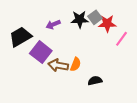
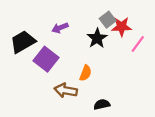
black star: (80, 19) -> (97, 38), moved, turned -30
brown arrow: (58, 65) -> (66, 90), moved
black semicircle: (95, 81) -> (102, 104), moved

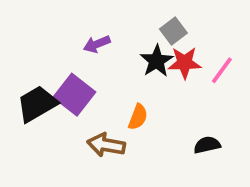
red star: (121, 27) -> (185, 63), moved
black trapezoid: (23, 42) -> (37, 104), moved
black semicircle: (102, 104) -> (207, 145), moved

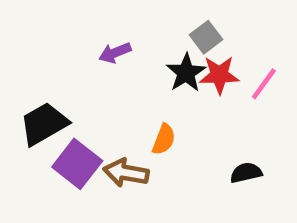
purple square: (74, 95) -> (77, 164), moved

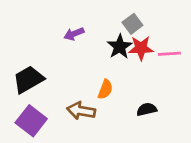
pink line: (264, 84) -> (169, 54), turned 50
purple square: (77, 164) -> (31, 121), moved
black semicircle: (246, 173) -> (147, 109), moved

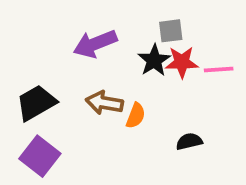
gray square: (132, 24) -> (171, 31), turned 30
purple arrow: (74, 34) -> (95, 44), size x1.6
brown arrow: (81, 111) -> (104, 103), moved

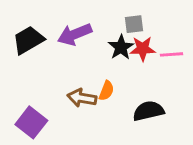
black trapezoid: (36, 103) -> (28, 40), moved
brown arrow: (104, 103) -> (82, 98), moved
black semicircle: (189, 141) -> (148, 111), size x1.5

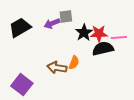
gray square: (134, 24) -> (66, 17), moved
purple arrow: (75, 34) -> (52, 24), size x0.7
black semicircle: (148, 111) -> (103, 49), moved

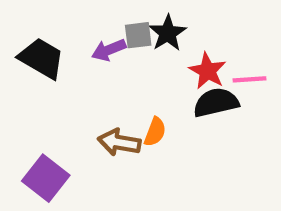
black trapezoid: (20, 28) -> (42, 58), turned 60
black star: (84, 33) -> (168, 33), moved
red star: (99, 34) -> (208, 71), turned 30

